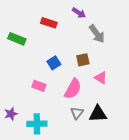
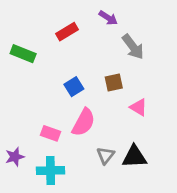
red rectangle: (49, 23) -> (67, 32), turned -49
pink rectangle: (39, 86) -> (51, 133), moved
pink semicircle: (73, 89) -> (84, 122), moved

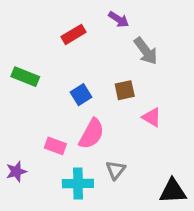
green rectangle: (23, 54) -> (25, 77), moved
black triangle: (134, 157) -> (173, 191), moved
cyan cross: (51, 171) -> (78, 184), moved

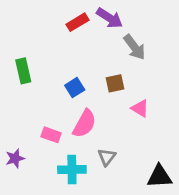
purple arrow: (119, 19) -> (109, 18), size x1.4
red rectangle: (73, 34) -> (78, 22), moved
green rectangle: (25, 77) -> (23, 71), turned 55

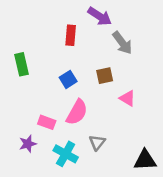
red rectangle: (78, 22) -> (71, 35), moved, turned -54
purple star: (15, 158) -> (28, 144), moved
cyan cross: (72, 170) -> (66, 154), turned 30

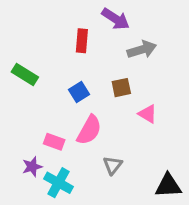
gray arrow: (122, 43) -> (142, 50), turned -70
green rectangle: (21, 64) -> (25, 74), turned -45
cyan cross: (66, 154) -> (58, 183), moved

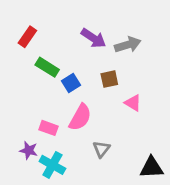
purple arrow: (116, 19) -> (93, 38), moved
red rectangle: (82, 41) -> (27, 37), moved, turned 30
green rectangle: (25, 74) -> (47, 67), moved
purple star: (32, 167) -> (29, 150), turned 30

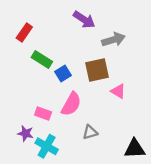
purple arrow: (93, 38) -> (84, 20), moved
brown square: (109, 79) -> (97, 70), size x1.5
gray triangle: (101, 149) -> (90, 132), turned 35

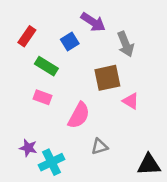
gray arrow: (113, 40) -> (125, 44), turned 85
blue square: (63, 74) -> (70, 41), moved
pink rectangle: (43, 113) -> (42, 97), moved
cyan cross: (47, 146) -> (52, 162), turned 35

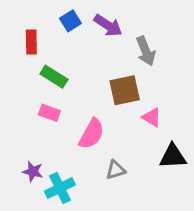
red rectangle: (27, 36) -> (31, 42), turned -36
blue square: (70, 41) -> (70, 21), moved
black triangle: (149, 165) -> (173, 156), moved

